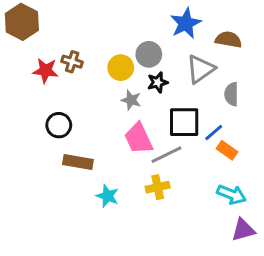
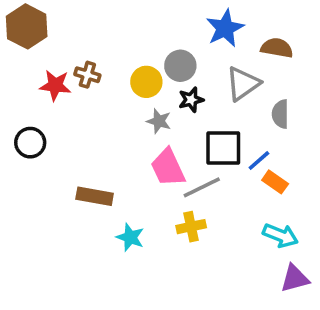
black circle: (59, 125) -> (30, 143), moved

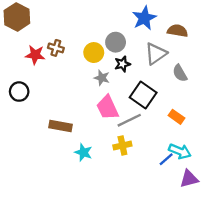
gray semicircle: (280, 114) -> (180, 73), turned -30
black square: (223, 148) -> (143, 95), turned 35
blue line: (259, 160) -> (166, 159), moved

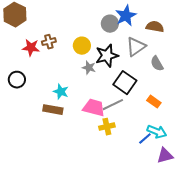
gray circle: (116, 42) -> (110, 24), moved
brown cross: (56, 48) -> (49, 42), turned -32
black star: (122, 64) -> (107, 56), size x1.6
pink trapezoid: (108, 108) -> (94, 108), moved, turned 130
cyan star: (83, 152) -> (61, 92), moved

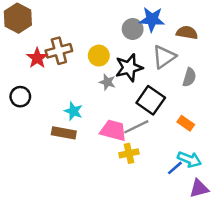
blue star: (126, 16) -> (152, 19), turned 30
brown cross: (49, 42) -> (59, 51), size x1.5
red star: (31, 48) -> (37, 58), turned 30
gray semicircle: (157, 64) -> (189, 77), turned -133

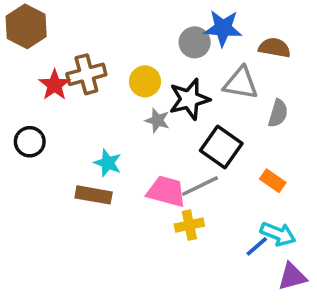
gray triangle: (164, 57) -> (241, 83), turned 45

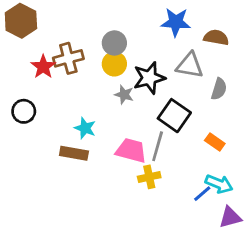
gray circle: (195, 42) -> (114, 43), moved
gray line: (200, 186) -> (158, 146), turned -48

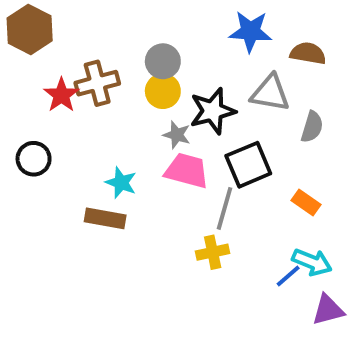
black square: (174, 116) -> (248, 165), turned 32
pink trapezoid: (131, 150) -> (187, 171), moved

